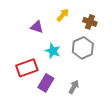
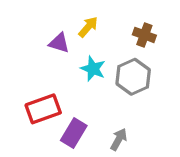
yellow arrow: (63, 15) -> (88, 27), moved
cyan star: (53, 51) -> (93, 69), moved

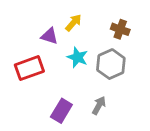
red rectangle: (43, 109) -> (29, 68), moved
gray arrow: (119, 139) -> (99, 105), moved

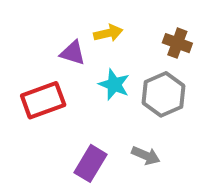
yellow arrow: (73, 23) -> (108, 33), turned 36
gray arrow: (99, 105) -> (146, 156), turned 84

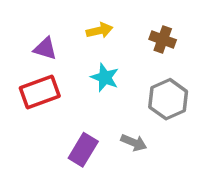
purple triangle: (73, 53) -> (45, 49), moved
gray hexagon: (163, 94) -> (168, 99), moved

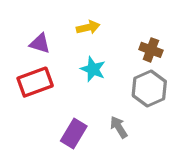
brown cross: (163, 40) -> (151, 50), moved
gray arrow: (134, 143) -> (119, 127), turned -145

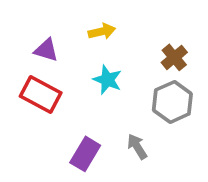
brown cross: (151, 50) -> (174, 57), turned 30
red rectangle: (35, 82) -> (41, 95), turned 48

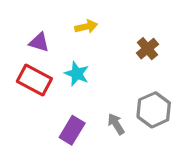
cyan star: (107, 80) -> (77, 74), moved
gray hexagon: (172, 102) -> (154, 110), moved

